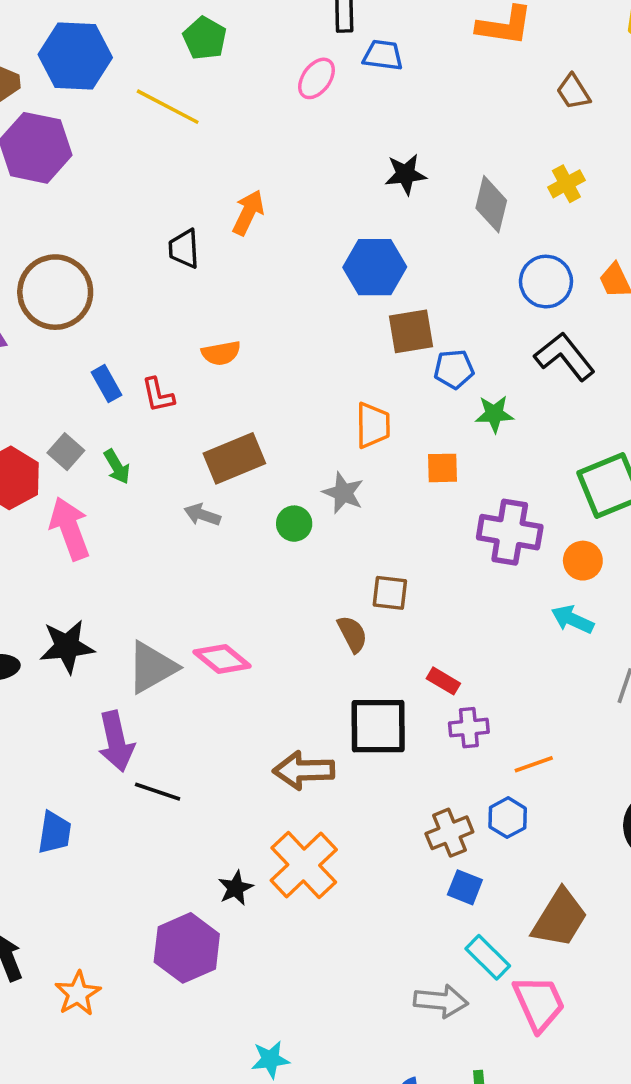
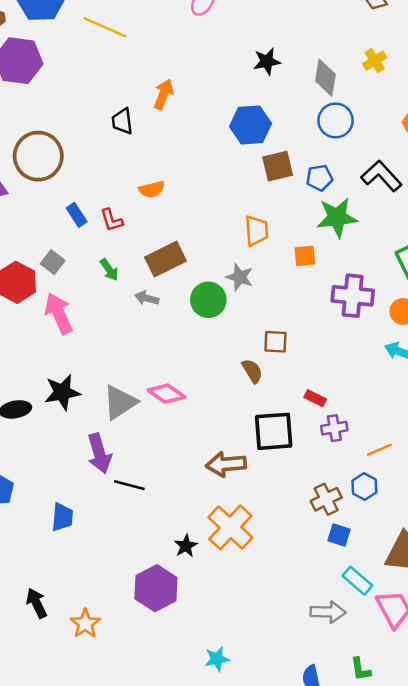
blue circle: (546, 282) -> (336, 120), moved
blue pentagon: (454, 369) -> (319, 178), moved
green star: (494, 414) -> (337, 217), size x1.6
green arrow: (117, 467) -> (109, 270), moved
green circle: (294, 524) -> (208, 300), size x1.5

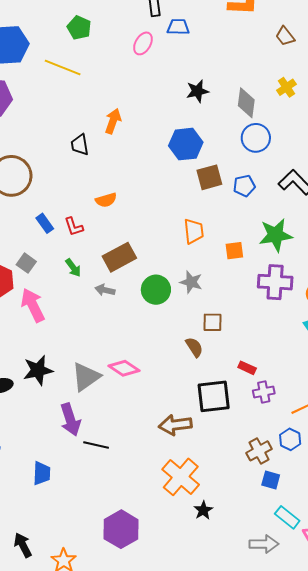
green star: (337, 217) -> (276, 235), moved
gray star: (240, 277) -> (191, 282), moved
black star: (186, 546) -> (203, 510), moved

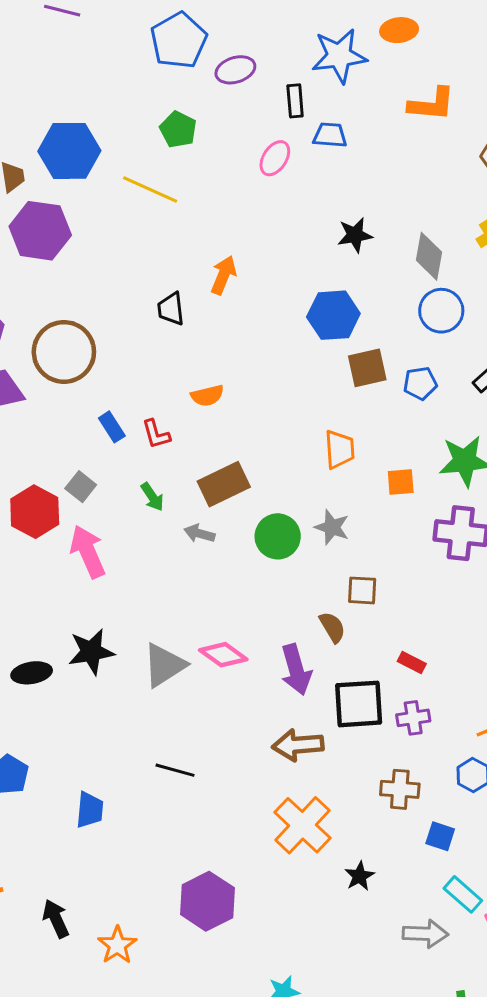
purple cross: (264, 392) -> (413, 718), moved
purple arrow: (70, 420) -> (296, 670), moved
brown cross: (259, 451) -> (400, 789), moved, turned 30
black star: (203, 510) -> (359, 876), moved

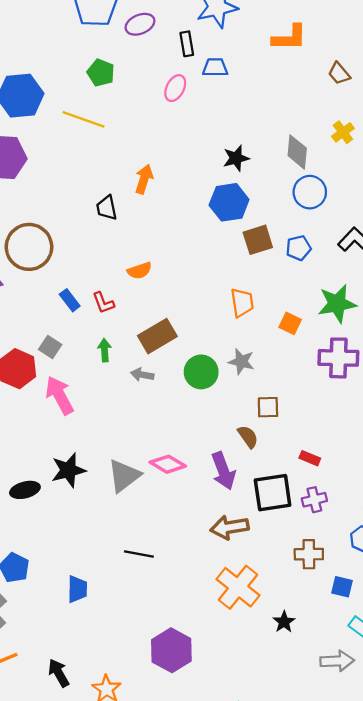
black star: (355, 235) -> (236, 158), moved
orange square: (401, 482) -> (290, 323), turned 35
green arrow: (152, 497) -> (105, 350), turned -145

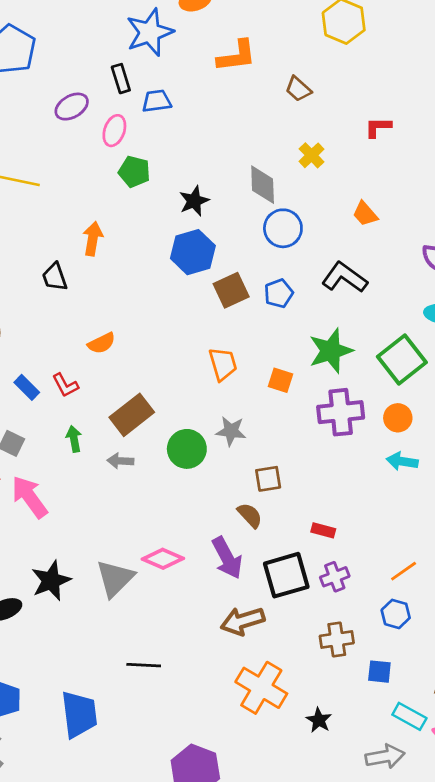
purple ellipse: (140, 24) -> (72, 107), moved
green pentagon: (101, 73) -> (134, 172), moved
blue trapezoid: (77, 589) -> (79, 714), size x1.5

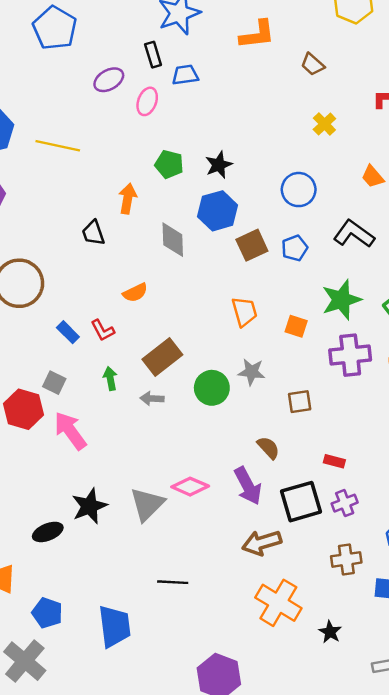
green pentagon: (134, 172) -> (169, 164), moved
gray diamond: (263, 185) -> (173, 240), moved
brown square: (268, 479) -> (300, 402), moved

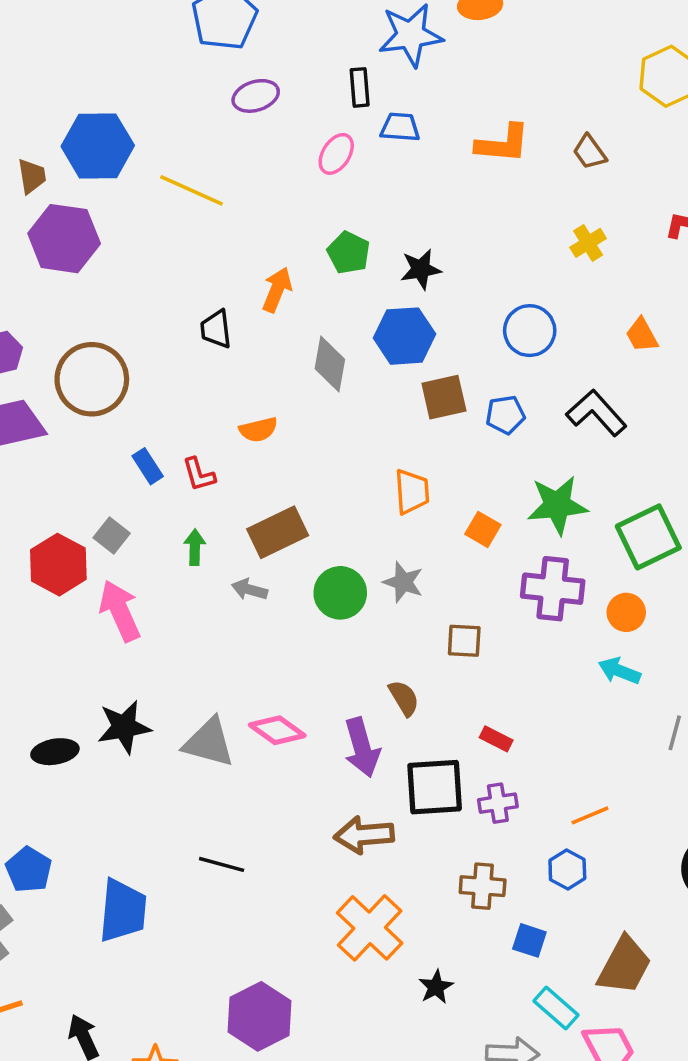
orange L-shape: (257, 35) -> (503, 144), moved
purple ellipse: (109, 80) -> (256, 96), moved
gray triangle: (147, 504) -> (209, 742), turned 48

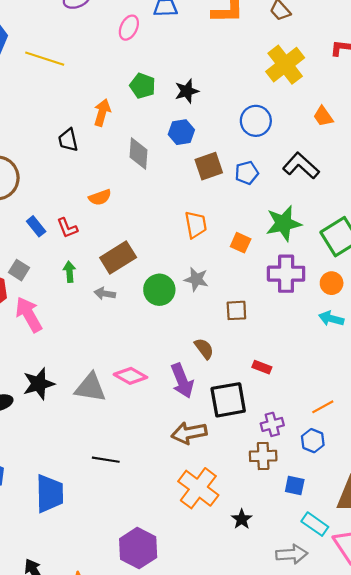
yellow cross: (588, 243) -> (285, 65), size x1.8
blue hexagon: (405, 336) -> (181, 132), size x0.7
purple cross: (498, 803) -> (272, 424), moved

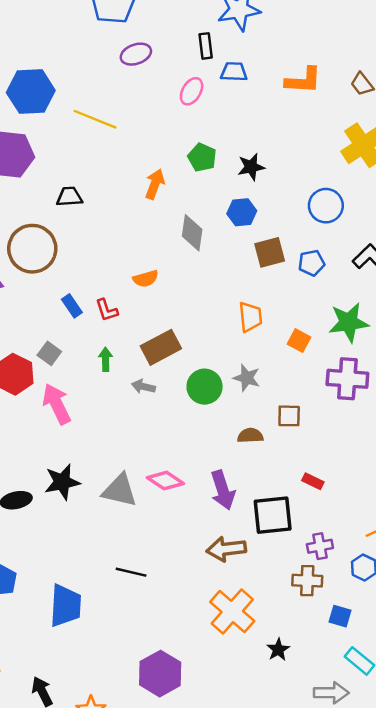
black trapezoid: (68, 140) -> (69, 197), moved, turned 95
brown semicircle: (204, 349) -> (250, 436), moved, turned -60

